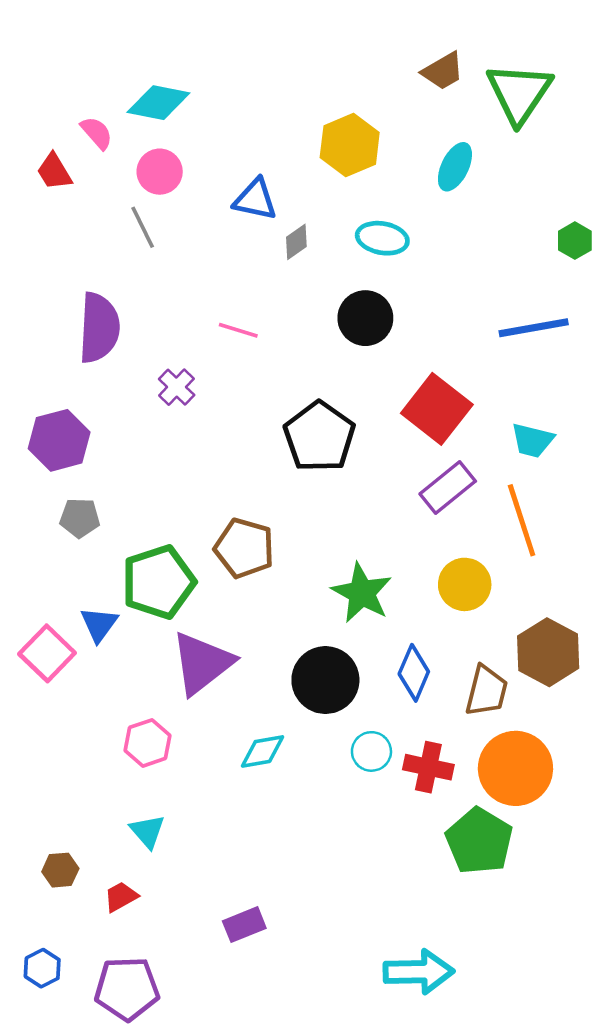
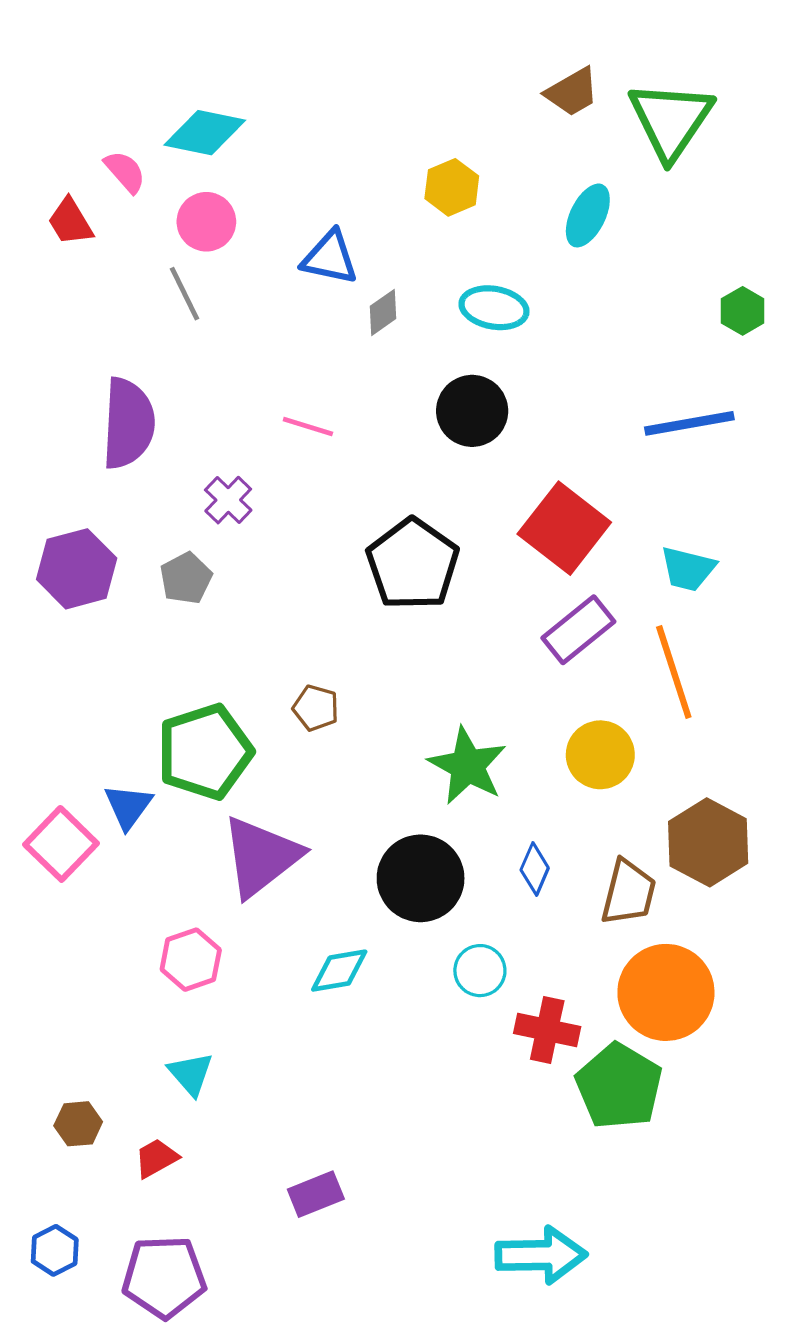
yellow hexagon: (350, 145) -> (452, 187), size x0.7
gray pentagon: (80, 518) -> (186, 578), moved, turned -30
brown pentagon: (244, 548) -> (316, 708), size x0.6
blue diamond: (414, 673) -> (535, 869), size x0.7
red cross: (428, 767) -> (547, 1030), moved

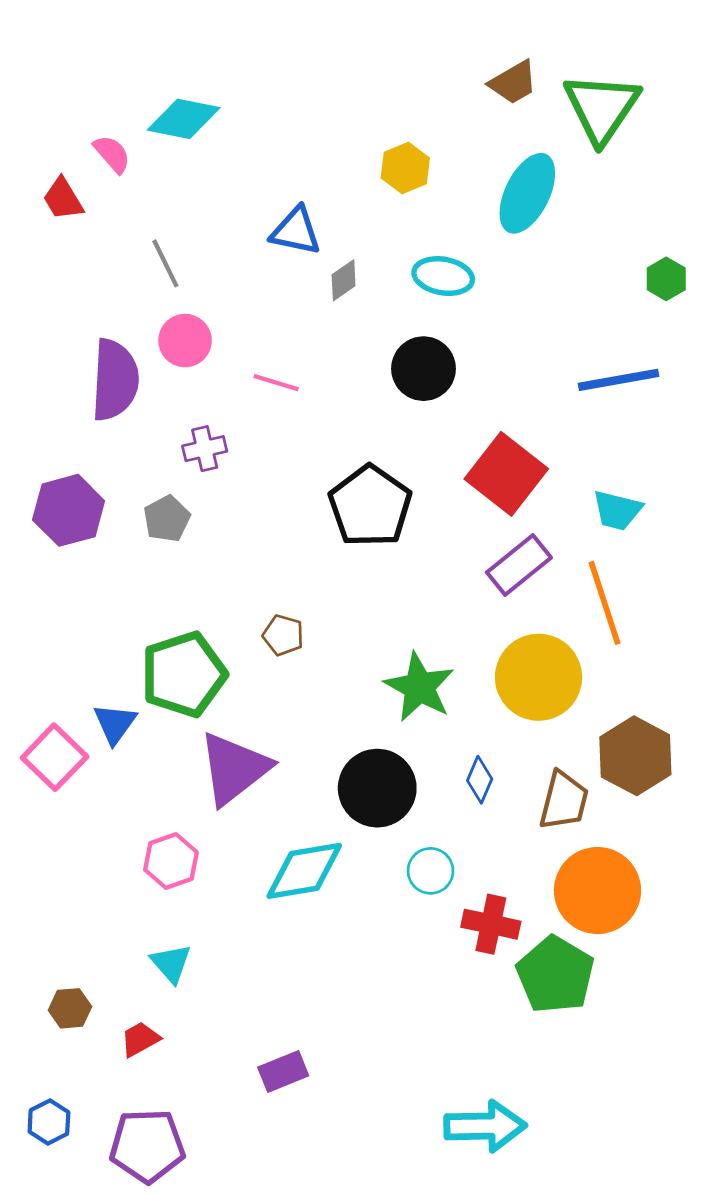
cyan ellipse: (588, 215) -> (527, 193), size x1.4
pink circle: (206, 222) -> (185, 341), moved
purple cross: (228, 500) -> (205, 449), turned 33
yellow circle: (600, 755) -> (539, 677), size x1.4
cyan diamond: (339, 971) -> (304, 871), size x1.5

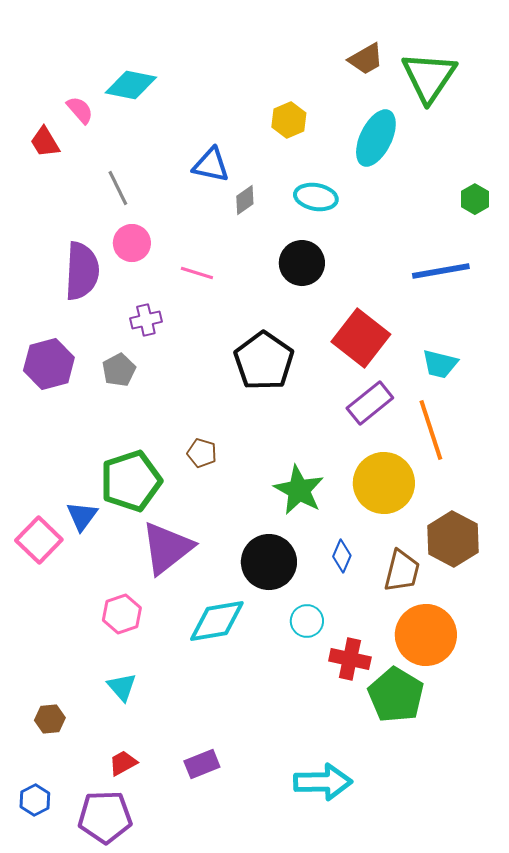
red trapezoid: (140, 1039) -> (123, 763), moved
cyan arrow: (485, 1126) -> (323, 782), moved

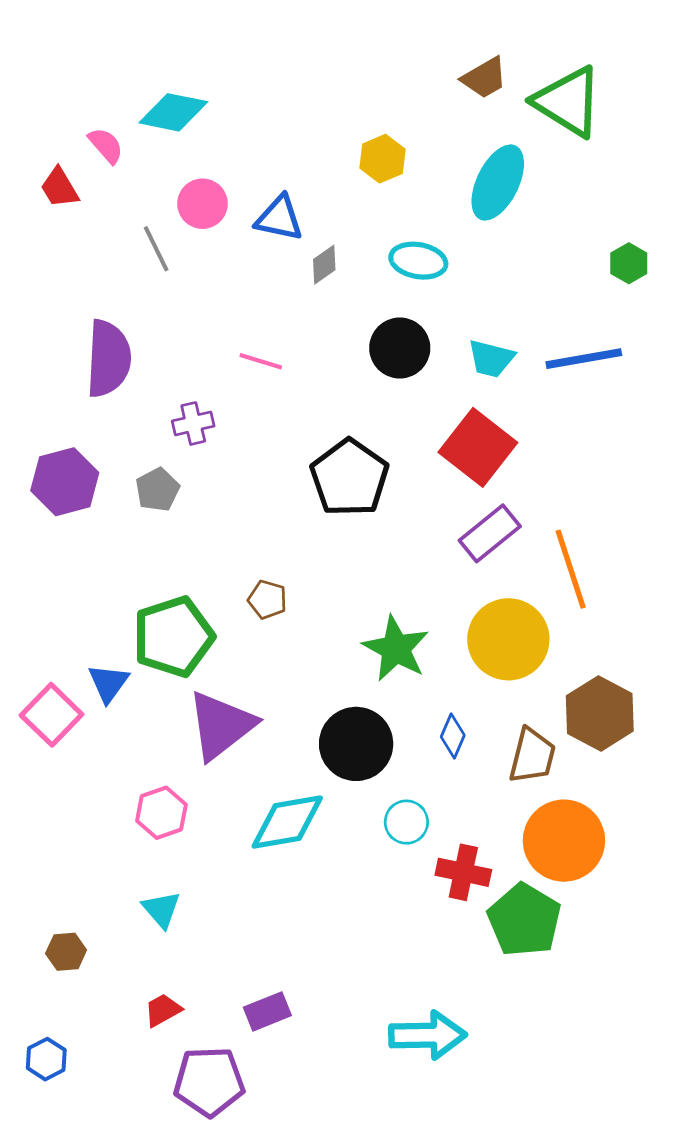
green triangle: (429, 77) -> (568, 102), turned -32
pink circle: (132, 243) -> (202, 204), moved
cyan trapezoid: (440, 364) -> (491, 359), moved
purple pentagon: (105, 817) -> (209, 1082), moved

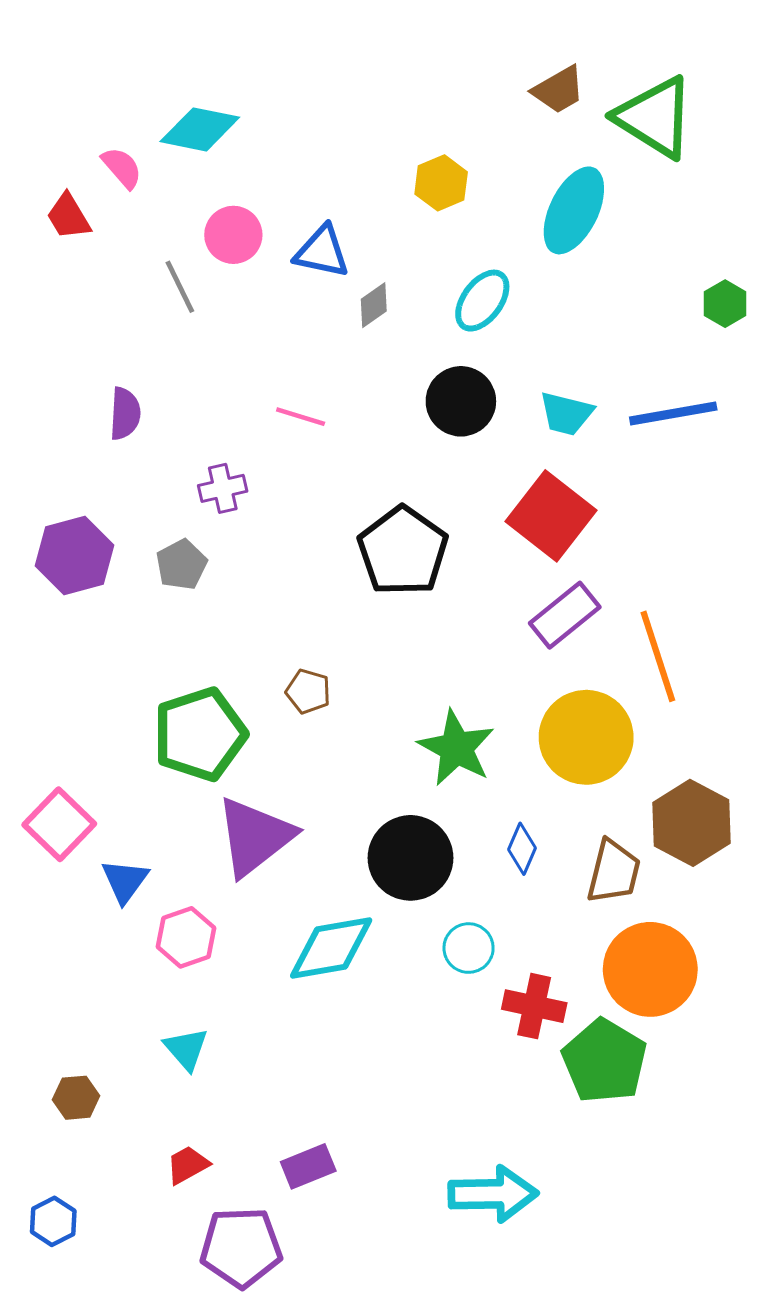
cyan ellipse: (418, 261) -> (482, 301), turned -64
purple semicircle: (108, 359) -> (125, 414), size x0.6
blue triangle: (108, 683) -> (125, 881), moved

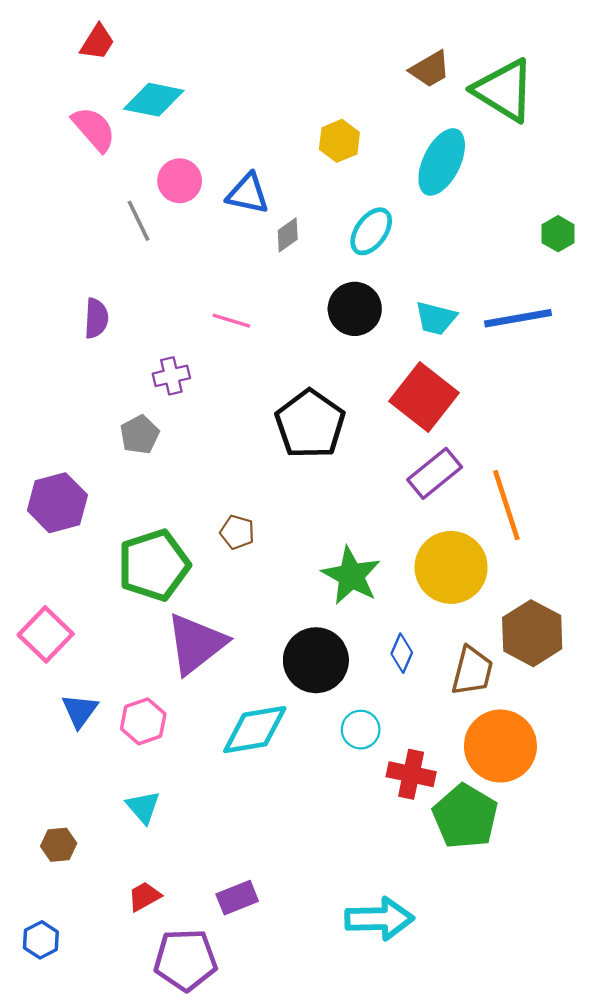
pink semicircle: (122, 168) -> (94, 129), size x1.4
red trapezoid: (68, 217) -> (97, 42), moved, turned -117
purple hexagon: (75, 556) -> (57, 503), moved
blue triangle: (125, 881) -> (80, 711), moved

